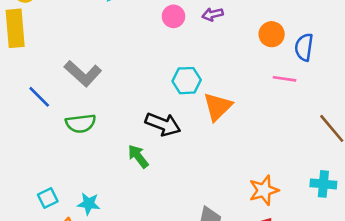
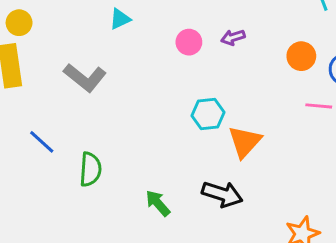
gray L-shape: (83, 74) -> (85, 78), moved
green semicircle: (81, 123) -> (90, 169), turned -76
black arrow: (163, 124) -> (222, 194), moved

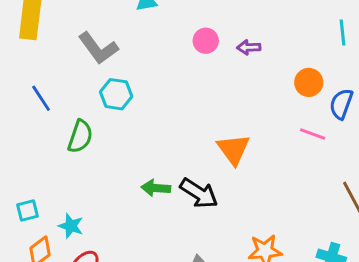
cyan hexagon: (208, 114) -> (116, 94), moved
orange triangle: (245, 142) -> (233, 149), turned -33
green arrow: (158, 203) -> (156, 188), moved, turned -60

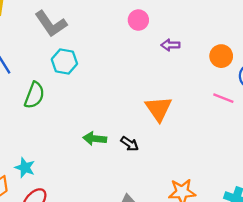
purple arrow: (249, 47) -> (170, 45), moved
black arrow: (199, 193) -> (130, 144), size x0.6

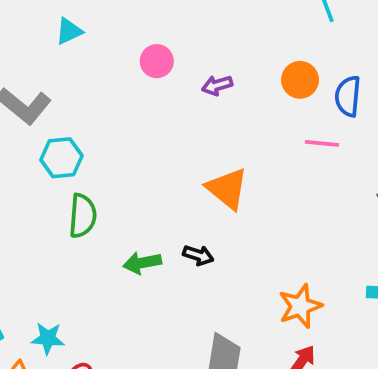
green semicircle: (34, 95) -> (83, 216), moved

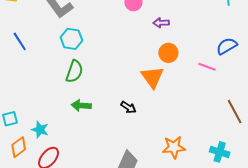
orange circle: (300, 80) -> (168, 53), moved
blue semicircle: (348, 96) -> (227, 46), turned 40
green arrow: (142, 263) -> (81, 106), moved

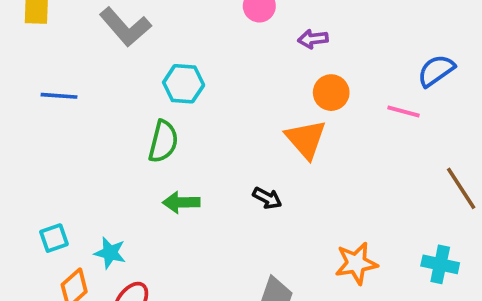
cyan hexagon: (71, 39) -> (184, 84), moved
blue line: (20, 41) -> (59, 96), turned -48

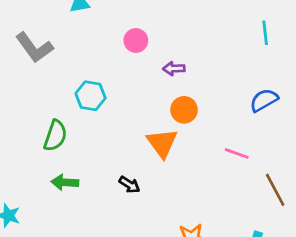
cyan hexagon: (184, 84) -> (91, 96), moved
pink line: (404, 112) -> (237, 153), moved

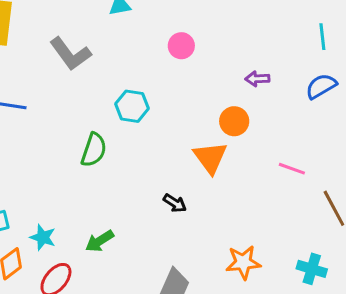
purple arrow: (174, 69) -> (257, 79), moved
blue semicircle: (264, 100) -> (321, 86), moved
green arrow: (65, 182) -> (100, 241), moved, turned -36

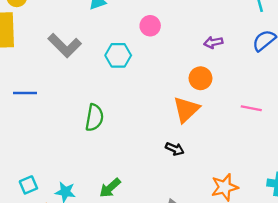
cyan hexagon: (132, 106) -> (118, 55), moved
orange triangle: (210, 158) -> (186, 109), turned 32
black arrow: (175, 203) -> (175, 149), moved

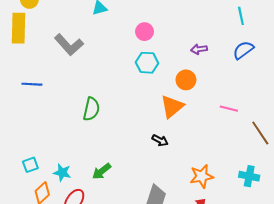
cyan hexagon: (118, 55) -> (147, 63), moved

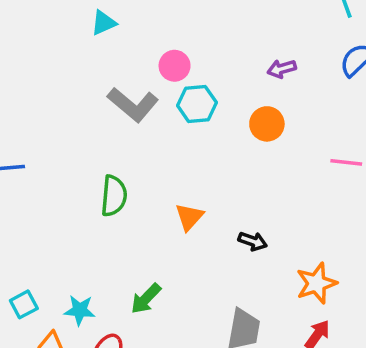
pink circle: (145, 32) -> (175, 66), moved
gray L-shape: (69, 45) -> (133, 105), moved
orange triangle: (172, 107) -> (189, 217), moved, size x0.7
black arrow: (160, 140) -> (253, 241), moved

